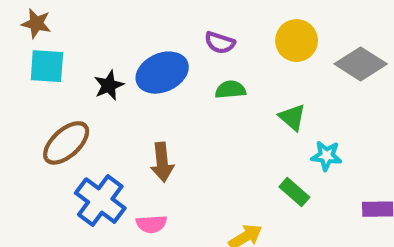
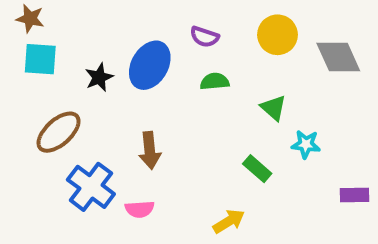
gray diamond: (361, 64) -> (338, 57), turned 33
blue ellipse: (162, 73) -> (150, 65), turned -36
green rectangle: (294, 192) -> (257, 169), moved

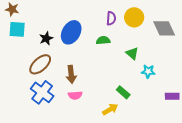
purple semicircle: (205, 37) -> (111, 18), moved, turned -104
brown ellipse: (59, 132) -> (40, 64), moved
green rectangle: (257, 169) -> (123, 92), moved
pink semicircle: (140, 209) -> (75, 95), moved

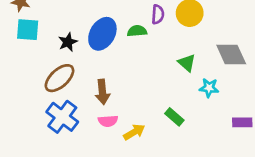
gray diamond: (164, 28) -> (231, 55), moved
green semicircle: (103, 40) -> (137, 31), moved
yellow arrow: (110, 109) -> (134, 132), moved

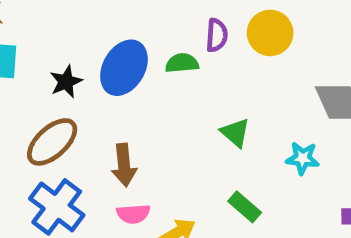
green triangle: (187, 63) -> (235, 133), moved

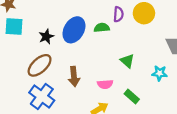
pink semicircle: (133, 214) -> (105, 84), moved

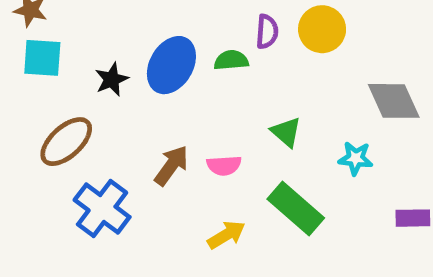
brown ellipse: (40, 65) -> (66, 142), moved
brown arrow: (74, 76) -> (171, 165), turned -138
pink semicircle: (105, 84) -> (224, 165), moved
green rectangle: (132, 96) -> (296, 209), size x1.6

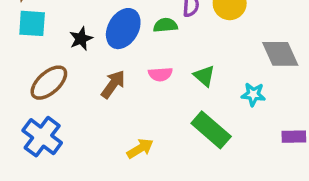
brown arrow: (171, 165) -> (113, 84), moved
pink semicircle: (224, 165) -> (160, 74), moved
blue cross: (102, 209) -> (42, 137), moved
yellow arrow: (226, 235) -> (140, 148), moved

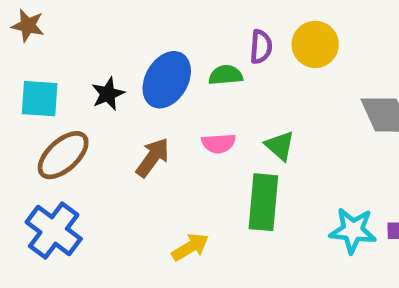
cyan square: (32, 23) -> (40, 99), moved
cyan star: (253, 94) -> (353, 231), moved, size x1.4
green rectangle: (211, 130) -> (263, 202), moved, turned 54

